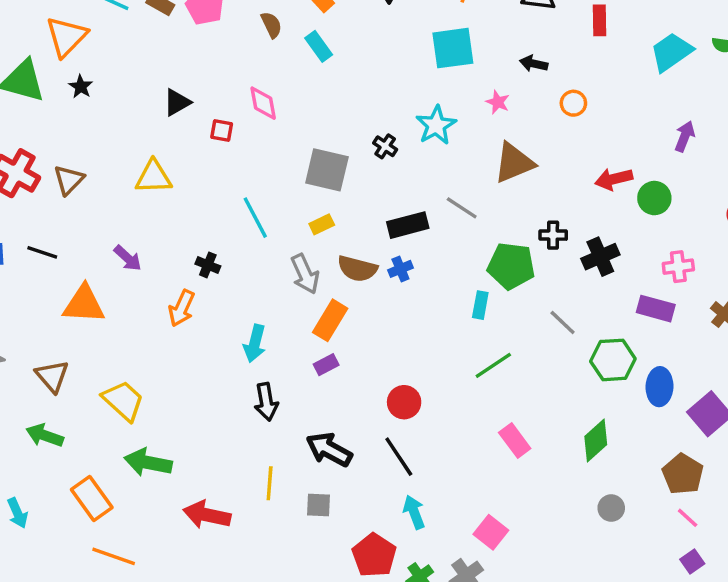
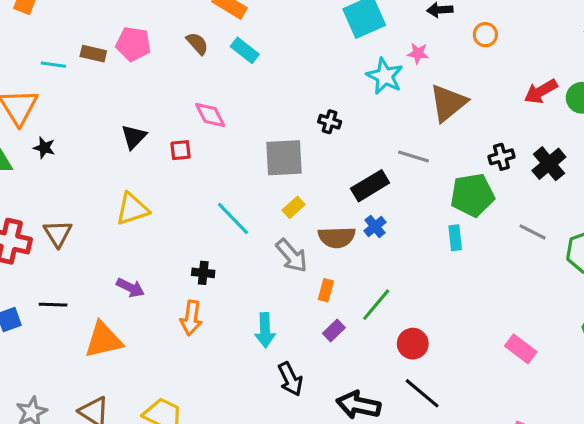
cyan star: (436, 125) -> (385, 76), moved
orange rectangle: (330, 320) -> (326, 290), size x0.6
green line: (493, 365) -> (376, 305), moved

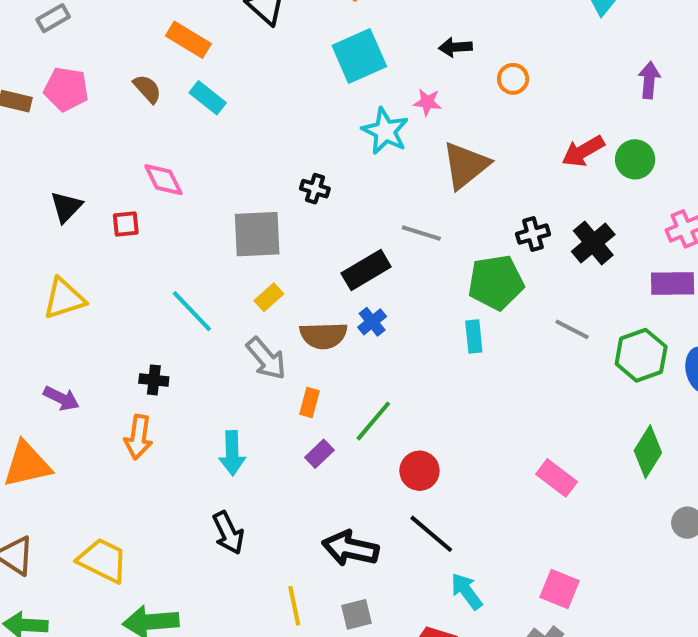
black arrow: (290, 379) -> (228, 533), moved

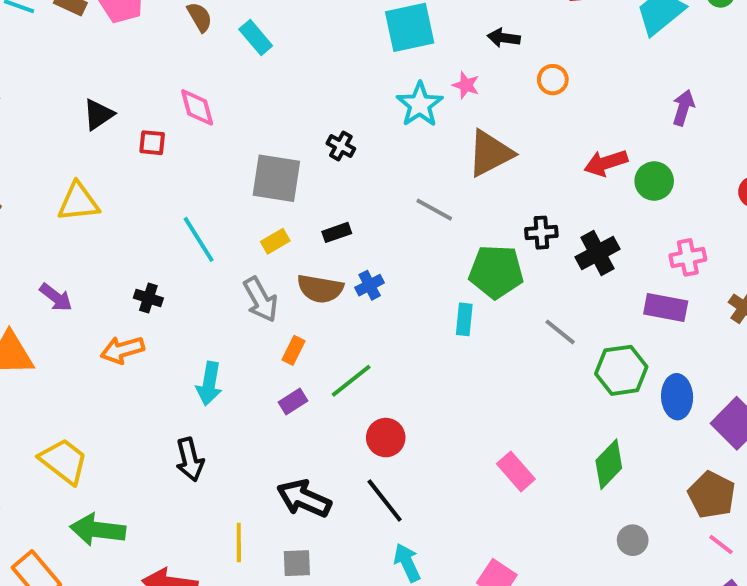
black rectangle: (366, 270) -> (337, 232), moved, size x0.6
orange arrow: (138, 437) -> (122, 350), turned 54

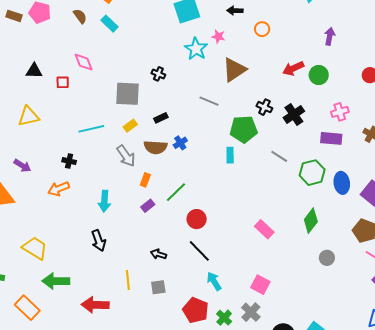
black triangle: (98, 114) -> (34, 71), turned 42
black cross: (541, 233) -> (264, 107), turned 35
cyan line: (199, 239) -> (91, 129), turned -65
black arrow: (304, 499) -> (158, 254), size x0.6

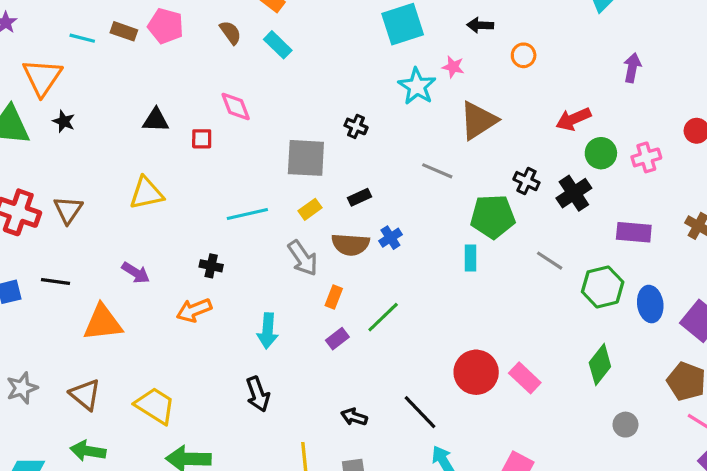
green circle: (319, 75) -> (601, 153), moved
pink cross: (340, 112) -> (646, 157), moved
red circle: (197, 219) -> (476, 372), moved, size x1.4

